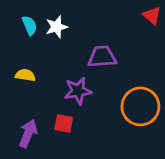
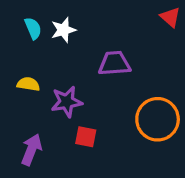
purple star: (78, 91) -> (67, 102), moved
red square: (64, 124) -> (86, 137), moved

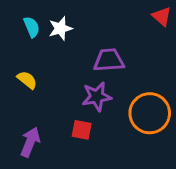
yellow semicircle: (28, 84) -> (27, 80), turned 30
purple star: (67, 102) -> (97, 97), moved

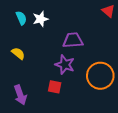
purple star: (97, 97) -> (65, 65), turned 30
purple arrow: (30, 142) -> (20, 95), turned 138

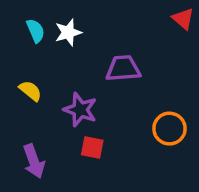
purple star: (65, 65) -> (80, 110), moved
orange circle: (100, 76) -> (169, 129), size x0.7

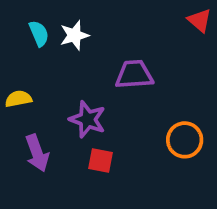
yellow semicircle: (30, 91) -> (18, 99), moved, turned -50
purple arrow: (34, 161) -> (37, 153), moved

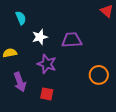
white star: (74, 35) -> (40, 37), moved
red square: (101, 160) -> (47, 94), moved

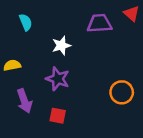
white star: (40, 37) -> (61, 46), moved
purple trapezoid: (72, 40) -> (100, 23), moved

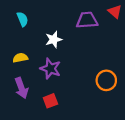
yellow semicircle: (12, 65) -> (20, 58), moved
red square: (58, 116) -> (50, 101), turned -32

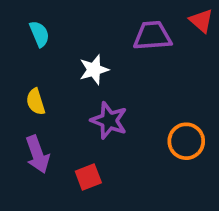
yellow semicircle: (20, 58) -> (36, 102), turned -96
purple star: (50, 69) -> (109, 120), moved

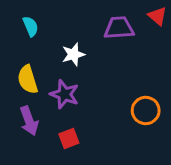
yellow semicircle: (36, 102) -> (28, 79), size x1.4
purple star: (109, 120) -> (64, 94), moved

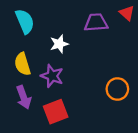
cyan semicircle: (31, 26) -> (25, 21), size x1.5
red square: (69, 139) -> (56, 112), size x1.5

